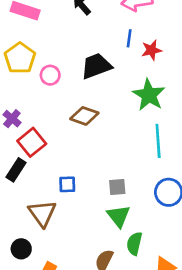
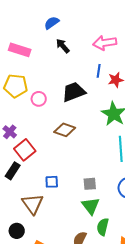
yellow pentagon: (20, 58) -> (16, 86), turned -30

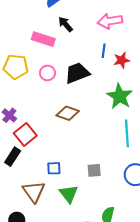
pink rectangle: (20, 50) -> (43, 39), moved
pink circle: (39, 99) -> (47, 73), moved
green triangle: (91, 206) -> (69, 194), moved

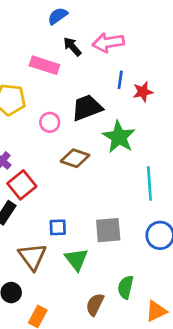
pink arrow: (110, 21) -> (108, 43), moved
pink circle: (47, 73) -> (50, 122), moved
green star: (120, 96) -> (119, 137), moved
gray square: (94, 170) -> (108, 230), size x1.5

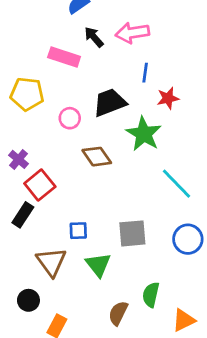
red star: (143, 92) -> (168, 98), moved
brown diamond: (75, 158) -> (97, 157), turned 36
cyan line: (149, 183) -> (176, 184), turned -40

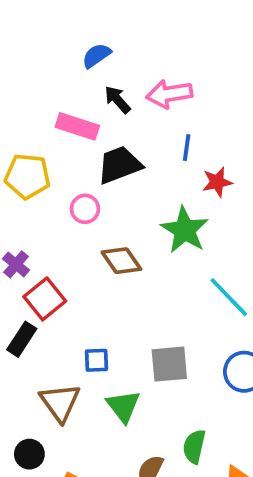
black trapezoid: (110, 103) -> (119, 165), moved

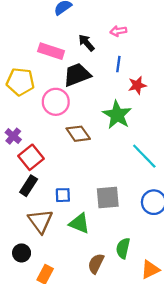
pink arrow: (169, 94) -> (118, 31), moved, size x0.6
black arrow: (118, 100) -> (86, 43), moved
pink circle: (85, 209) -> (56, 102), size x1.5
black rectangle: (22, 339) -> (29, 186), moved
green triangle: (123, 406) -> (79, 223), turned -30

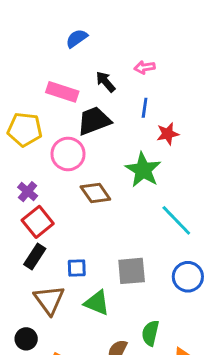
purple cross: (13, 136) -> (28, 192), moved

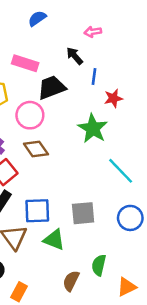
pink arrow: (145, 67) -> (93, 32), moved
black arrow: (106, 82) -> (75, 56), moved
brown diamond: (95, 193) -> (36, 149), moved
blue square: (77, 268) -> (37, 211), size x1.6

